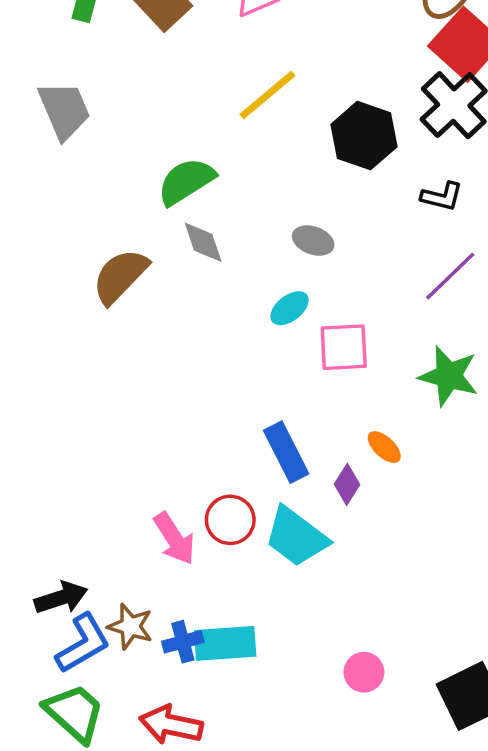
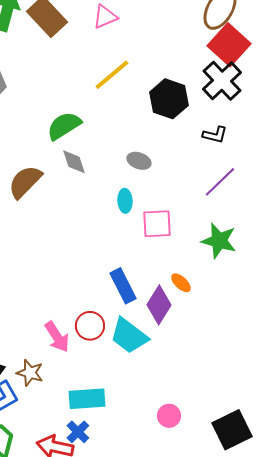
cyan ellipse: (289, 308) -> (125, 201), turned -55
purple diamond: (347, 484) -> (159, 305), size x1.6
brown star: (130, 626) -> (30, 373), moved
blue cross: (183, 642) -> (78, 432), moved, turned -30

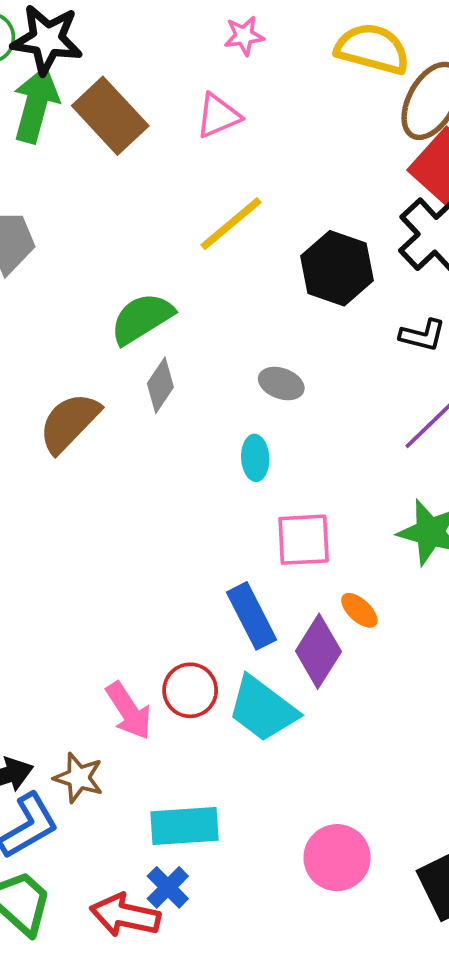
gray diamond: (74, 162) -> (160, 385), turned 52
pink square: (157, 224) -> (304, 540), moved
pink circle: (169, 416) -> (337, 858), size x1.5

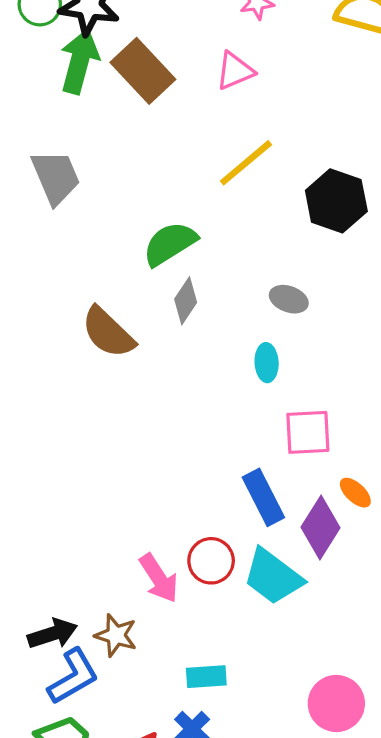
brown semicircle: (69, 423) -> (108, 332), turned -90
cyan rectangle: (185, 826) -> (206, 677), size x0.7

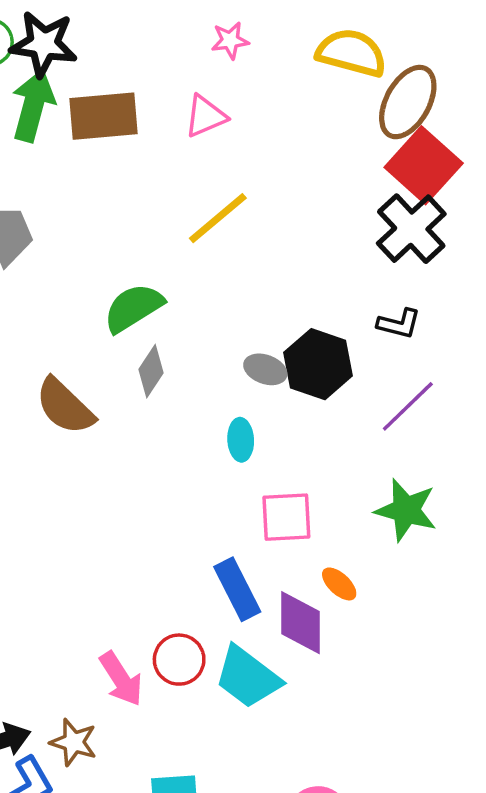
brown rectangle: (143, 71) -> (103, 116), turned -52
black hexagon: (336, 201) -> (318, 364), moved
purple diamond: (320, 527) -> (300, 623), turned -32

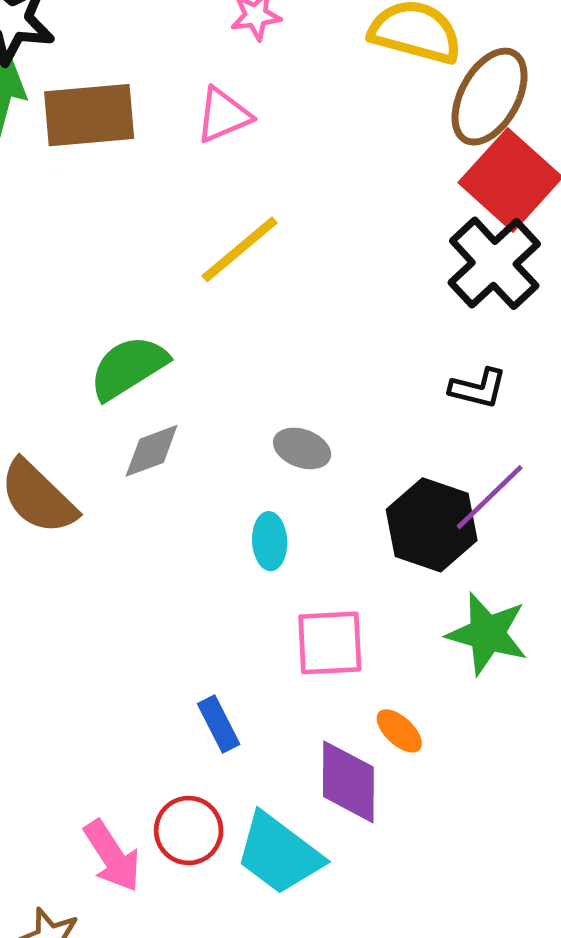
black hexagon: (318, 364) -> (432, 525), moved
gray diamond: (151, 371) -> (152, 451), turned 36
blue rectangle: (237, 589) -> (219, 724), moved, size x0.7

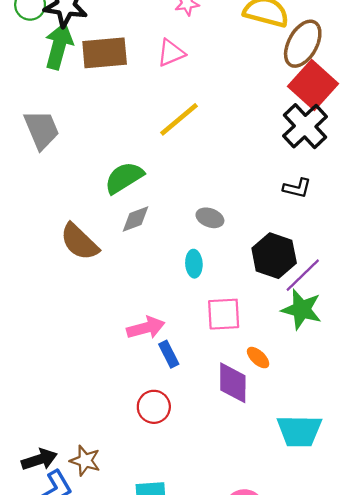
purple line: (490, 497) -> (303, 275), moved
cyan trapezoid: (279, 854) -> (299, 431), moved, turned -36
pink arrow: (112, 856) -> (146, 328), moved, turned -72

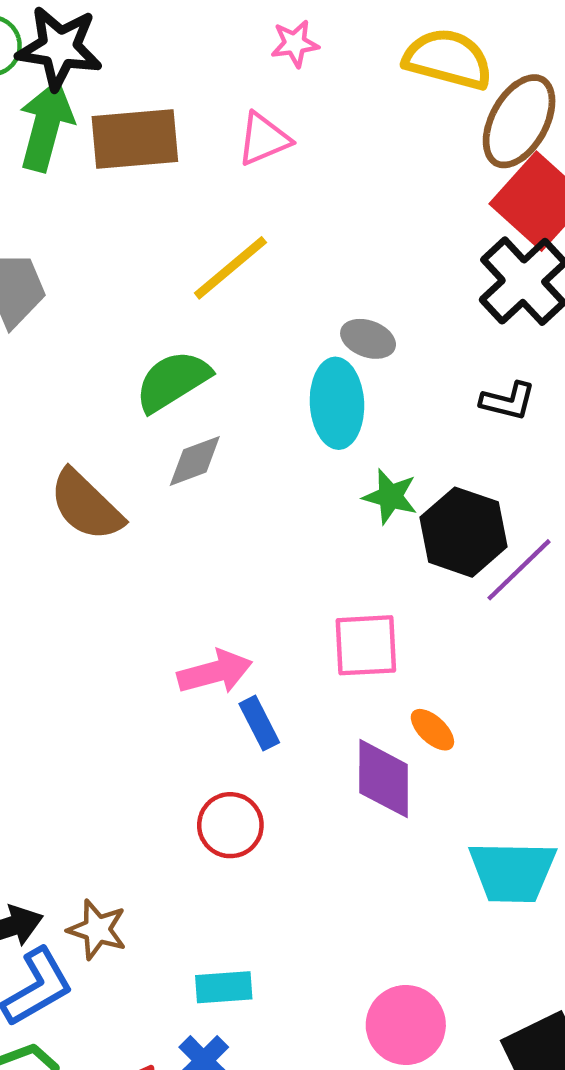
yellow line: (179, 119) -> (230, 268), moved
gray ellipse: (210, 218) -> (368, 339), moved
cyan ellipse: (194, 264) -> (337, 403), moved, size x1.6
green star: (302, 309) -> (390, 497), moved, size x0.7

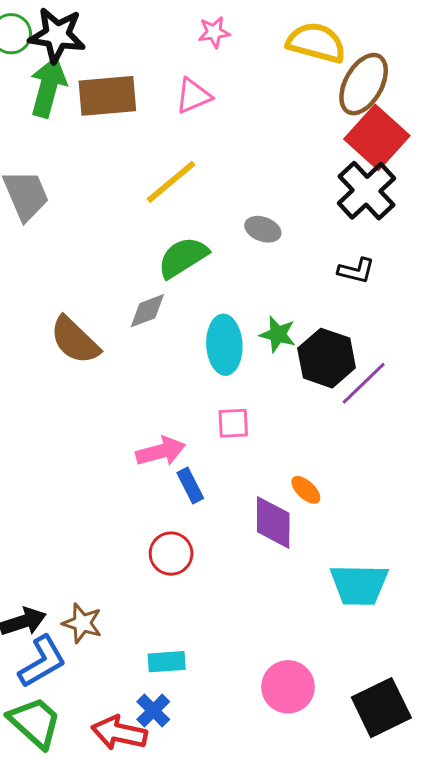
green semicircle: (173, 381) -> (183, 257), moved
cyan ellipse: (337, 403) -> (224, 345), moved
pink square: (366, 645) -> (233, 423), moved, size x0.7

